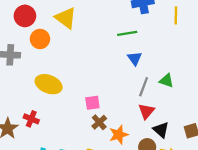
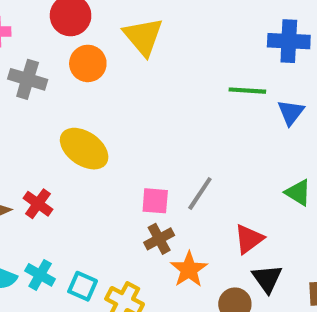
blue triangle: (135, 58) -> (291, 112), moved
gray line: (144, 87) -> (200, 194), moved
orange star: (119, 135) -> (189, 269), turned -30

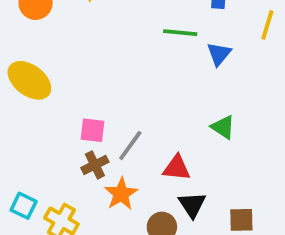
gray line: (200, 194) -> (130, 146), moved
red triangle: (249, 239) -> (177, 168), turned 40

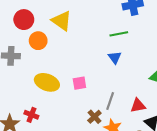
blue triangle: (219, 54) -> (115, 58), moved
pink square: (93, 130) -> (79, 83), moved

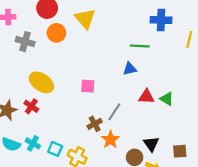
blue triangle: (115, 58) -> (130, 69), turned 40
yellow ellipse: (47, 82) -> (41, 82), moved
red triangle: (138, 106) -> (146, 97), moved

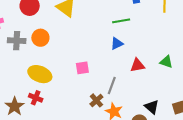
orange circle: (56, 33) -> (40, 38), moved
green triangle: (167, 99) -> (166, 62), moved

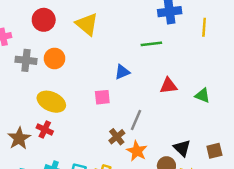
blue triangle: (117, 44) -> (122, 72), moved
red triangle: (138, 65) -> (168, 86), moved

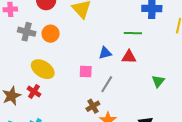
red triangle: (168, 86) -> (129, 57), moved
green triangle: (202, 95) -> (158, 81), moved, turned 40
gray line: (136, 120) -> (107, 84), moved

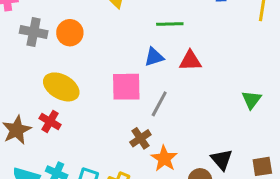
green line: (133, 33) -> (170, 24), moved
pink square: (86, 71) -> (126, 87), size x1.5
green triangle: (158, 81) -> (251, 100), moved

